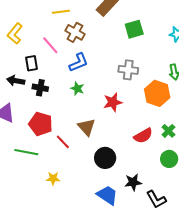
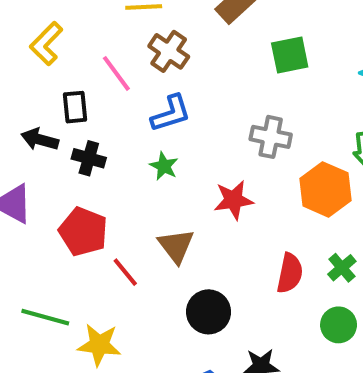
red semicircle: (143, 136) -> (290, 273), turned -54
green line: (26, 152) -> (45, 317), moved
yellow star: (53, 178) -> (99, 345), size x1.5

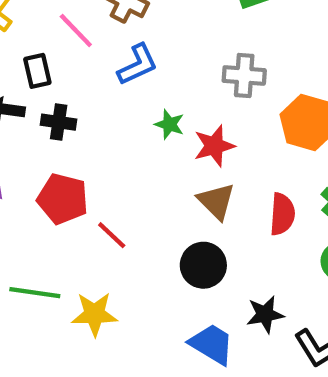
green star: (164, 166) -> (169, 124), moved
brown triangle: (176, 246) -> (216, 201), moved

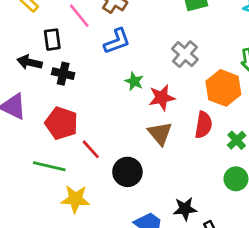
gray cross: (244, 75) -> (185, 54), turned 32
red semicircle: (282, 214) -> (203, 125), moved
black circle: (203, 265) -> (127, 172), moved
green line: (35, 293) -> (49, 166), moved

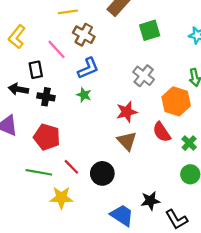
green star: (134, 81) -> (84, 95), moved
red semicircle: (203, 125) -> (162, 132), turned 140
red line: (91, 149) -> (71, 167), moved

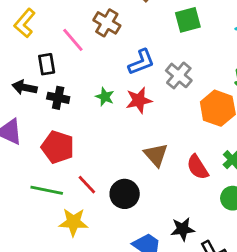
blue L-shape: (88, 68) -> (141, 62), moved
red star: (127, 112) -> (139, 100), moved
red semicircle: (162, 132) -> (198, 167), moved

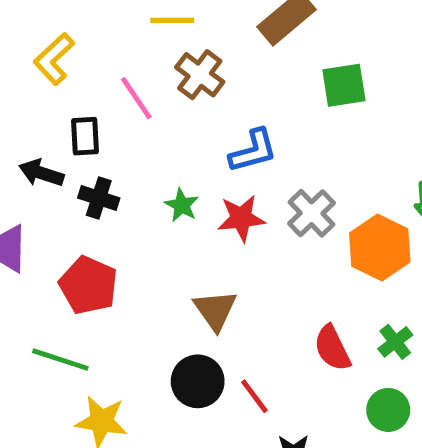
gray cross: (179, 75) -> (311, 213), moved
brown triangle: (156, 155) -> (215, 310), moved
red line: (87, 185) -> (254, 396), moved

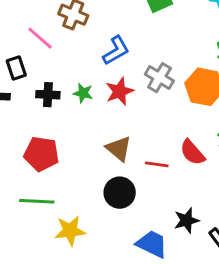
black cross: (99, 198) -> (48, 95), moved
red line: (254, 396) -> (157, 164), moved, turned -30

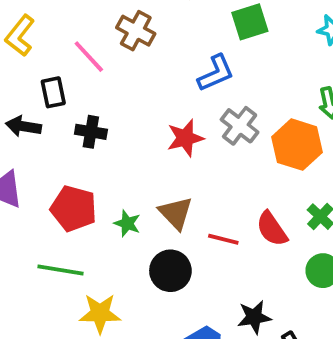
blue L-shape: (116, 51) -> (216, 73), moved
green star: (83, 93) -> (127, 223), moved

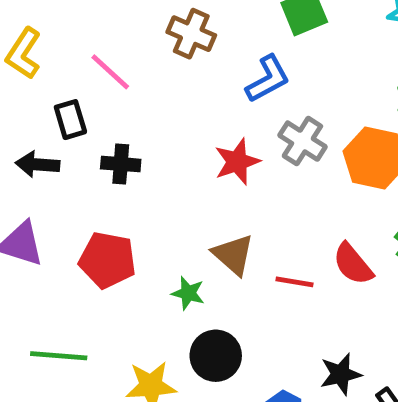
brown cross: (136, 31) -> (191, 34), moved
green star: (127, 223) -> (188, 293), moved
green line: (60, 270) -> (59, 356), moved
black circle: (170, 271) -> (216, 356), moved

